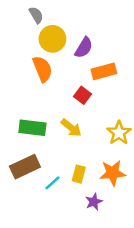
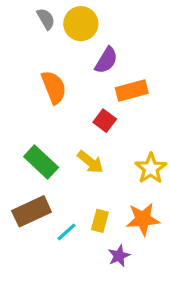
yellow circle: (52, 39) -> (81, 24), moved
green rectangle: (32, 128) -> (41, 162), turned 36

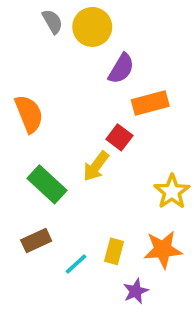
orange semicircle: (54, 87) -> (29, 114), moved
yellow arrow: (90, 162) -> (96, 166), moved, turned 88
brown rectangle: (32, 211) -> (36, 240), size x0.7

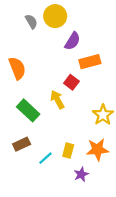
gray semicircle: (52, 22) -> (31, 22), moved
yellow arrow: (96, 166) -> (57, 100), turned 114

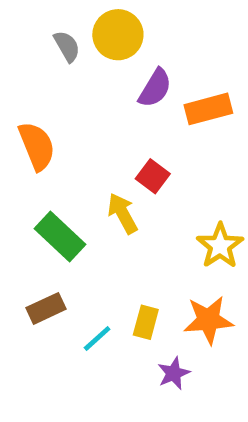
orange rectangle: (90, 62) -> (208, 109), moved

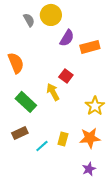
purple star: (174, 373) -> (89, 169), moved

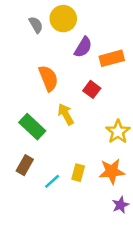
orange semicircle: (16, 63) -> (48, 78), moved
red square: (66, 76) -> (92, 89), moved
brown rectangle: (20, 133) -> (25, 165), turned -35
purple star: (89, 169) -> (120, 205), moved

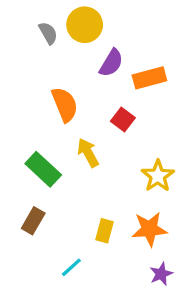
cyan line: (52, 181) -> (71, 267), moved

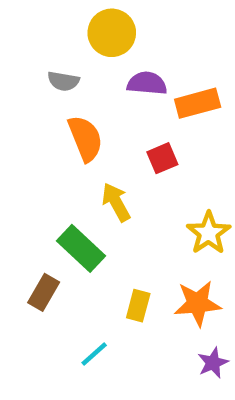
gray semicircle: (48, 33) -> (63, 81), moved, turned 130
purple semicircle: (111, 63) -> (147, 83), turned -116
red square: (123, 119) -> (162, 158), turned 30
green rectangle: (43, 169) -> (81, 248), moved

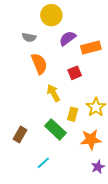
purple semicircle: (147, 83) -> (68, 38), turned -42
green rectangle: (81, 248) -> (55, 129), moved
yellow rectangle: (138, 306) -> (73, 114), moved

